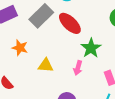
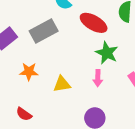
gray rectangle: (41, 16) -> (44, 31), turned 30
red ellipse: (70, 23) -> (94, 23), moved

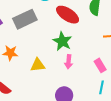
green star: (107, 53) -> (62, 41), moved

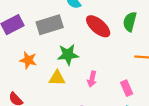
green star: (62, 41) -> (68, 55), moved, turned 30

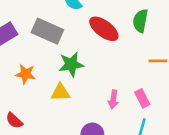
gray rectangle: (50, 25) -> (47, 31), turned 45
pink arrow: (92, 79) -> (113, 99), moved

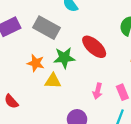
red ellipse: (104, 29) -> (94, 47), moved
orange star: (26, 74) -> (36, 63), moved

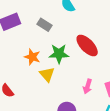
gray rectangle: (47, 28) -> (44, 25), size x0.6
yellow triangle: (53, 81) -> (47, 74), turned 42

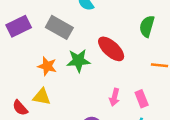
gray rectangle: (44, 25) -> (59, 27), size x1.5
yellow triangle: (47, 74) -> (42, 97), moved, turned -35

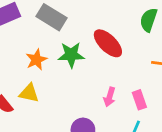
orange star: (47, 66) -> (36, 60), turned 30

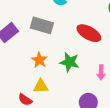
green star: (71, 55) -> (70, 62), moved, turned 30

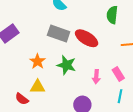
gray rectangle: (42, 25) -> (59, 34), moved

